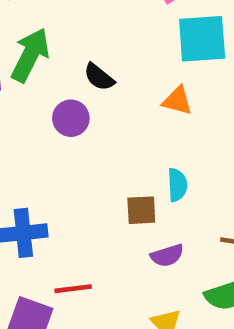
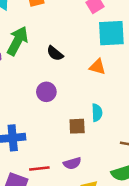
purple circle: (71, 118) -> (46, 92), moved
purple semicircle: (167, 256) -> (72, 163), moved

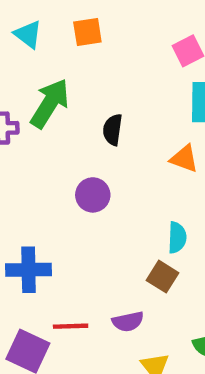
black semicircle: (55, 53) -> (113, 130), turned 54
brown square: (77, 126) -> (163, 277), moved, turned 30

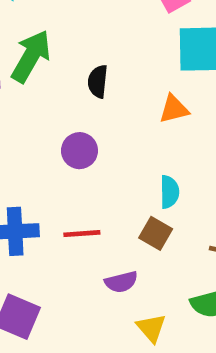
orange triangle: (184, 159) -> (174, 109), turned -32
red line: (71, 326) -> (82, 234), moved

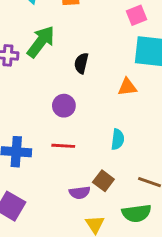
brown square: (156, 233) -> (103, 181), moved
red line: (82, 234) -> (63, 146), moved

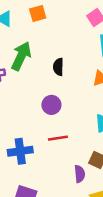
purple semicircle: (80, 193) -> (80, 174), turned -77

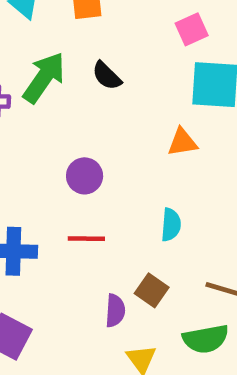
black semicircle: (58, 67) -> (107, 76), moved, turned -56

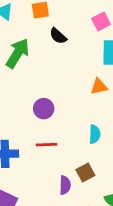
black semicircle: (107, 76) -> (58, 36), moved
brown square: (152, 290) -> (85, 172), turned 30

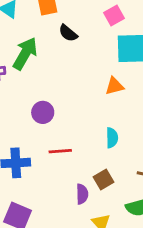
purple circle: (44, 109) -> (43, 112), moved

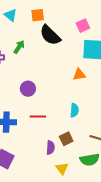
black semicircle: (68, 33) -> (50, 35), size x1.6
green arrow: (25, 54) -> (19, 47), size x0.6

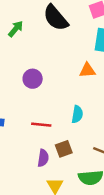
purple circle: (28, 89) -> (33, 79), moved
red line: (38, 116) -> (41, 125), moved

